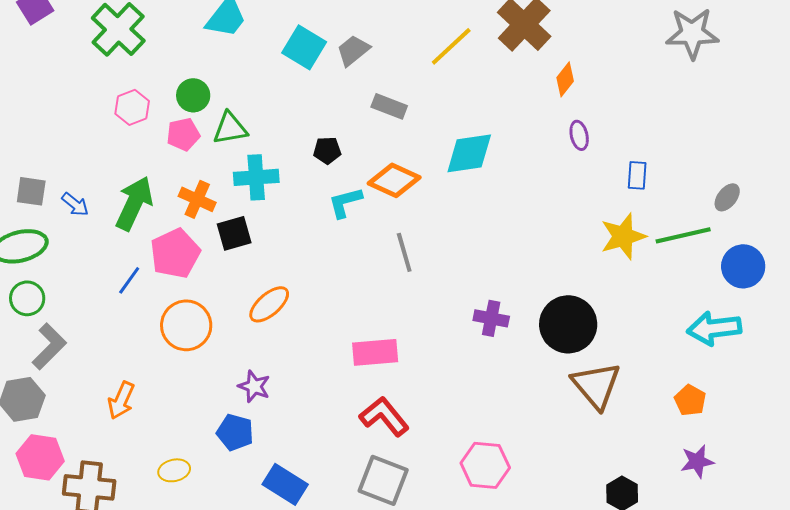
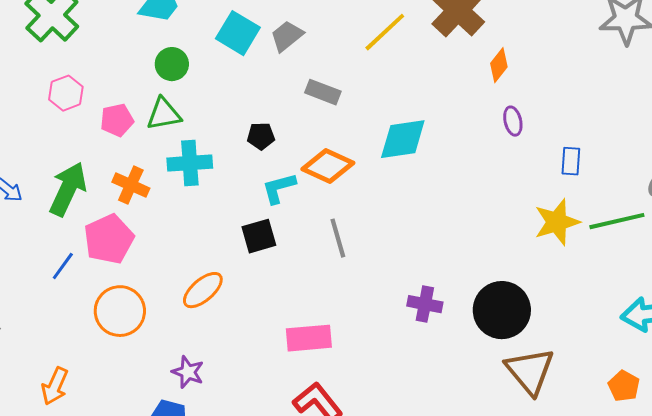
green circle: (193, 95) -> (172, 64), moved
black square: (234, 233) -> (259, 236), moved

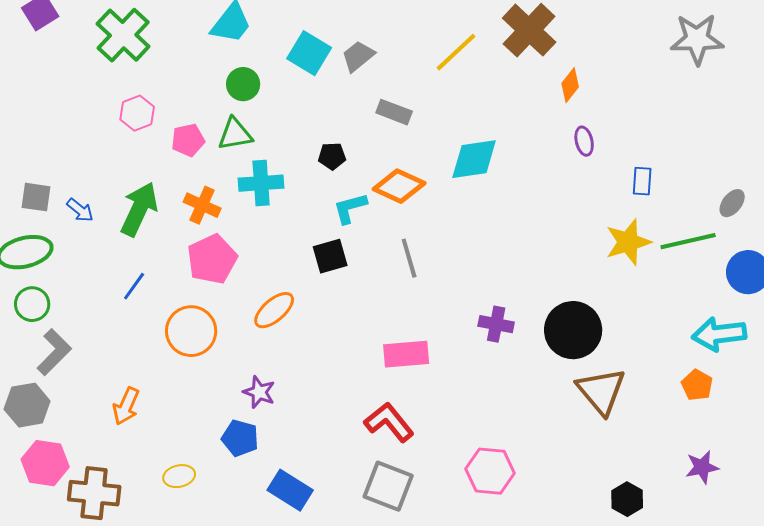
pink pentagon: (109, 239) -> (212, 259), moved
pink rectangle: (309, 338) -> (406, 354), moved
orange pentagon: (624, 386) -> (697, 385), moved

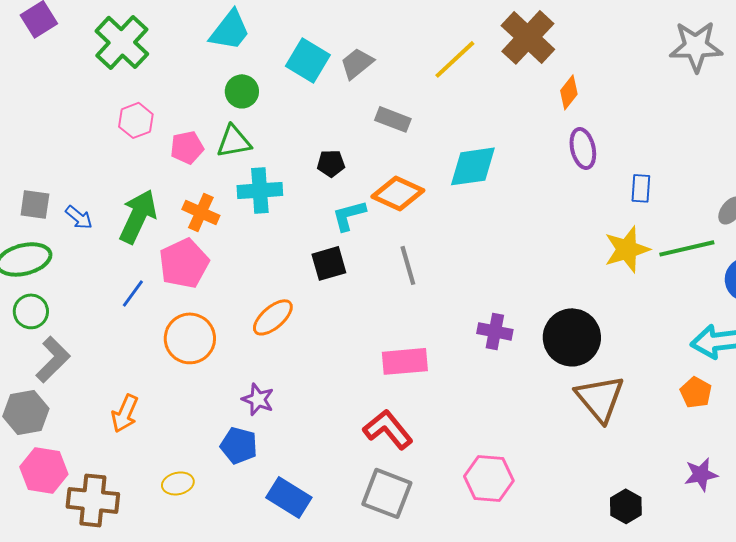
purple ellipse: (584, 141) -> (583, 148), size x1.4
pink pentagon: (212, 259) -> (184, 263), moved

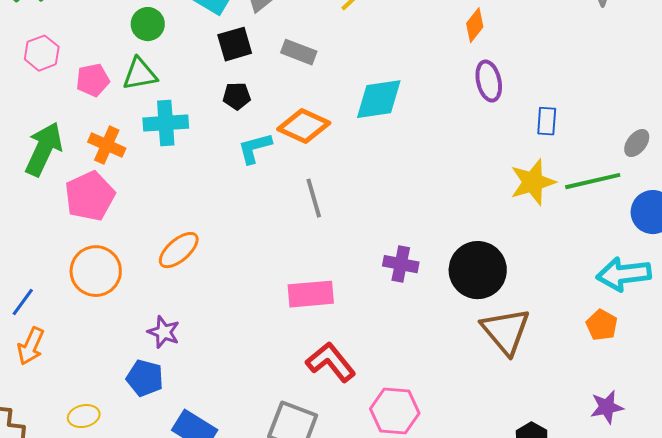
black square: (329, 263) -> (235, 44), moved
blue line: (133, 293) -> (23, 302), moved
red L-shape: (388, 429) -> (331, 362), moved

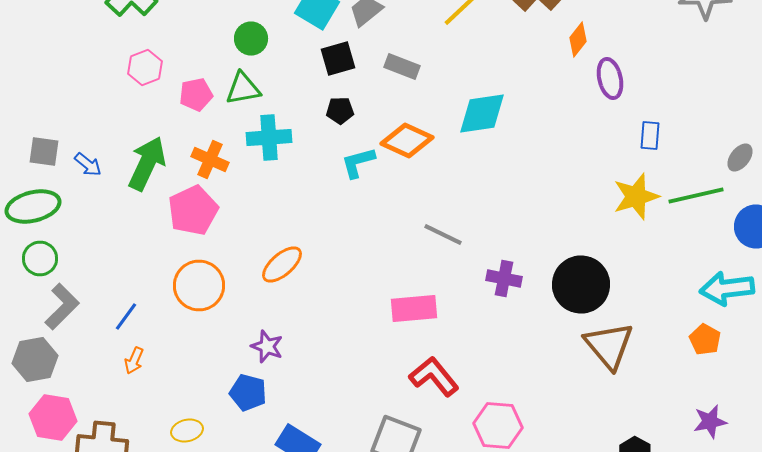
purple ellipse: (489, 81) -> (610, 78), moved
gray line: (314, 198) -> (443, 234), moved, turned -48
orange arrow: (31, 346) -> (134, 360), size x0.7

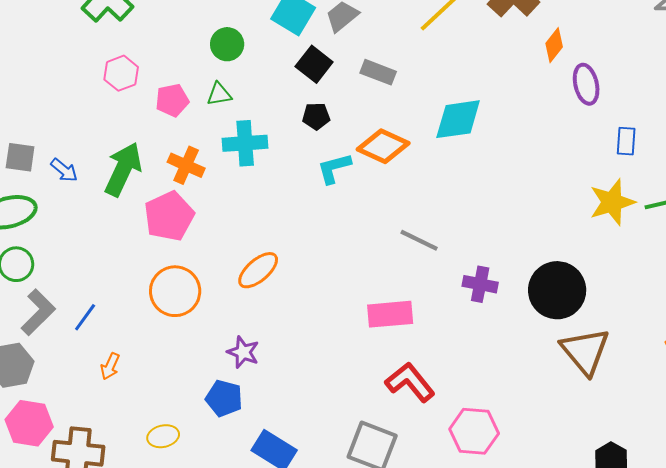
black square: (338, 58) -> (314, 64), turned -36
green triangle: (243, 88) -> (219, 94), size x0.7
blue line: (126, 316) -> (85, 317), moved

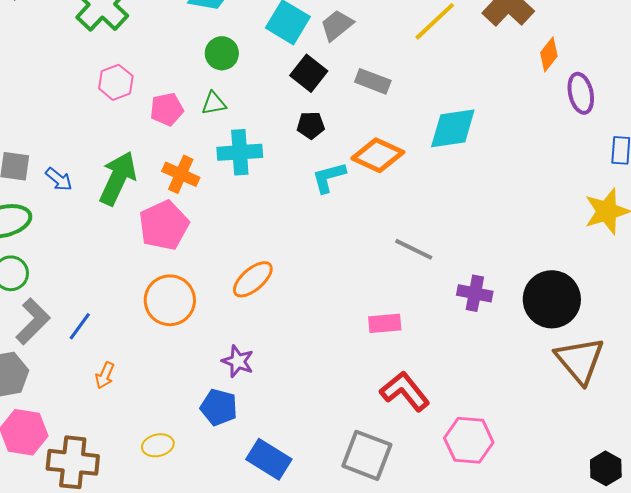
pink rectangle: (390, 314) -> (385, 323), size x0.7

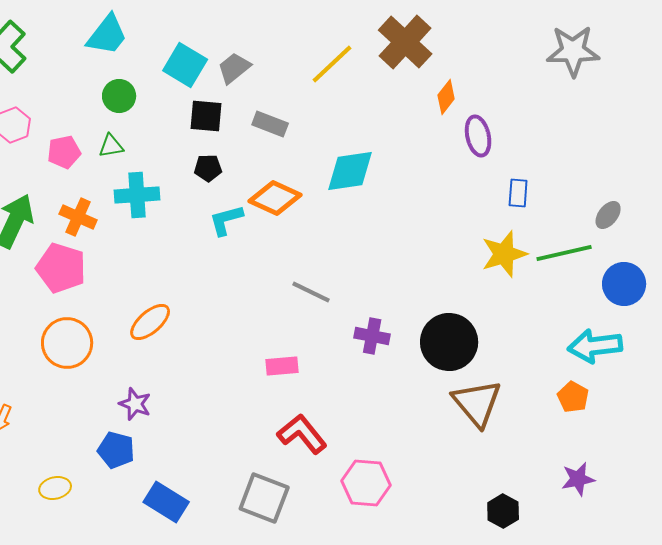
black square: (309, 73) -> (206, 116), turned -33
pink pentagon: (164, 225) -> (61, 268), turned -30

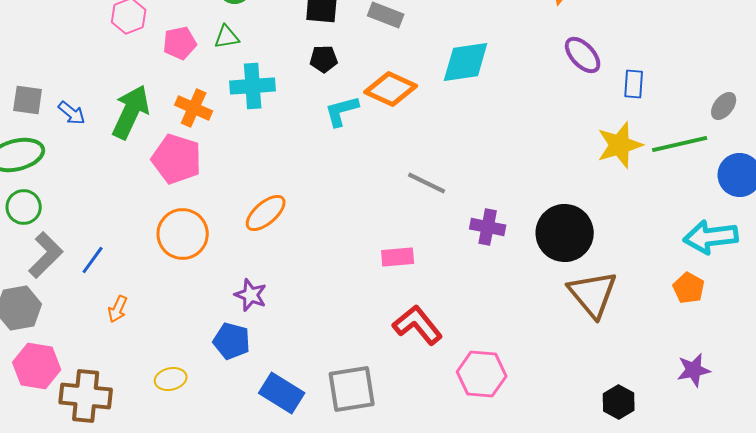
purple ellipse: (478, 136) -> (583, 55), moved, turned -30
gray square: (264, 498) -> (352, 389), moved, turned -30

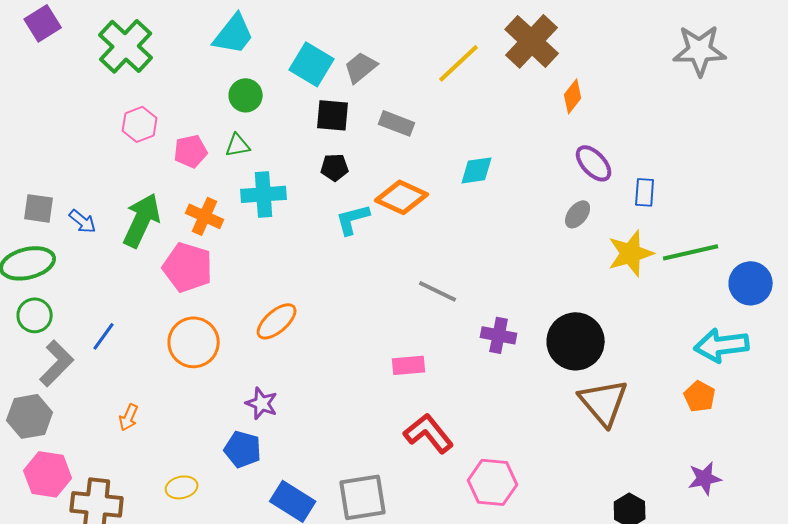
cyan diamond: (466, 62) -> (477, 170), size x0.7
gray ellipse: (724, 106) -> (578, 214), moved
blue line: (93, 260) -> (104, 336), moved

